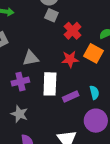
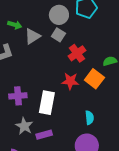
gray triangle: (31, 58) -> (32, 36), moved, turned -30
purple rectangle: (71, 96) -> (44, 135), moved
gray star: (19, 114) -> (24, 126), moved

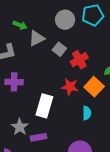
gray square: (58, 35) -> (59, 49), moved
purple cross: (18, 96) -> (14, 82), moved
cyan semicircle: (89, 118) -> (87, 113), moved

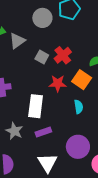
gray square: (59, 49) -> (42, 57), moved
purple rectangle: (38, 137) -> (43, 132), moved

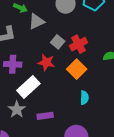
orange square: (82, 80) -> (77, 69), moved
red star: (58, 83) -> (46, 62), moved
white rectangle: (36, 106) -> (28, 87), moved, turned 30

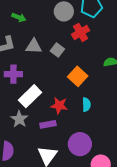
gray triangle: (36, 21) -> (34, 46), moved, turned 30
red cross: (78, 44) -> (81, 32), moved
red star: (46, 62) -> (59, 106), moved

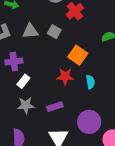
white rectangle: (30, 96) -> (23, 81), moved, size x0.6
red star: (59, 106) -> (65, 76), moved
gray star: (19, 119) -> (26, 105), turned -30

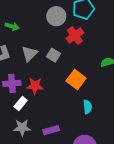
gray triangle: (30, 31) -> (30, 54), turned -42
red star: (65, 76) -> (35, 86), moved

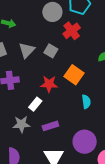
red star: (35, 86) -> (49, 84), moved
white rectangle: (21, 104) -> (35, 104), moved

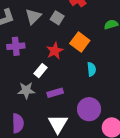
red star: (49, 84) -> (55, 51), turned -30

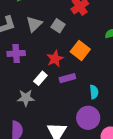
cyan semicircle: (92, 69) -> (94, 92), moved
purple rectangle: (55, 93) -> (67, 78), moved

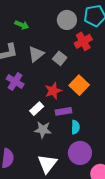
purple cross: (16, 53) -> (15, 81), turned 30
cyan semicircle: (94, 92) -> (75, 127), moved
gray star: (26, 98) -> (43, 130), moved

